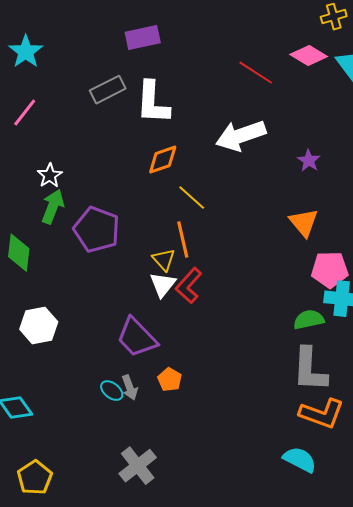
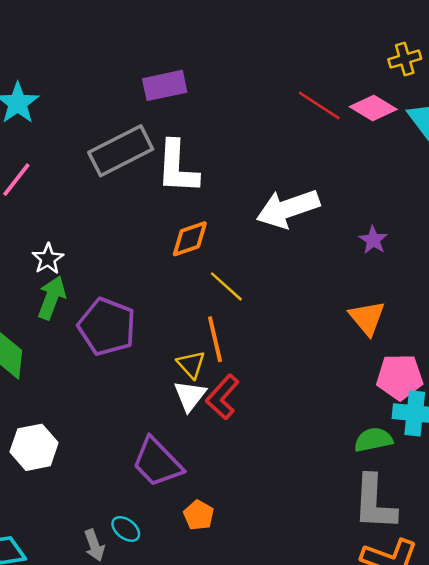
red line: (256, 73) -> (319, 106), moved
gray rectangle: (108, 90) -> (121, 151), size x1.4
gray arrow: (130, 388) -> (94, 545), moved

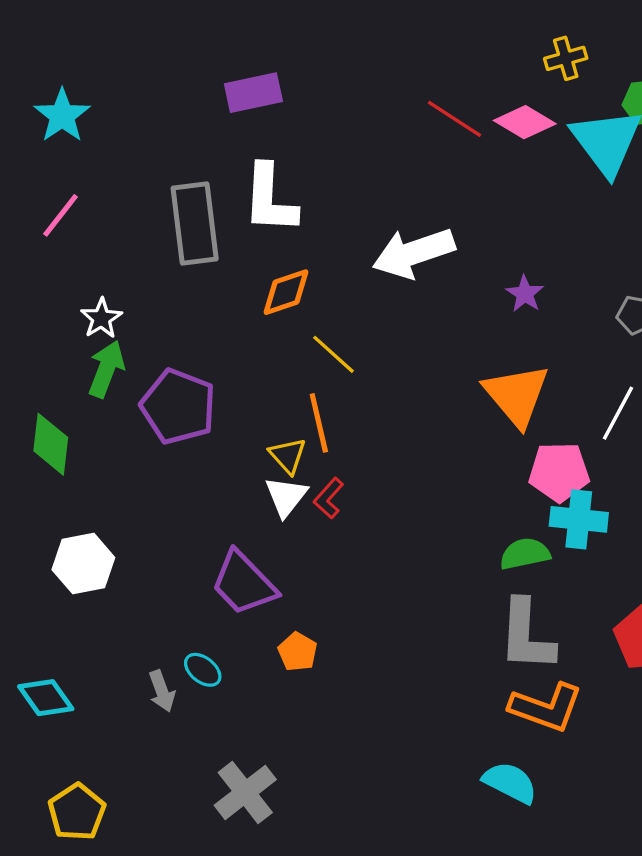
gray rectangle: (121, 151) -> (195, 223), moved, turned -70
orange triangle: (367, 318) -> (517, 395), size x1.4
red L-shape: (223, 397) -> (329, 498), size x0.7

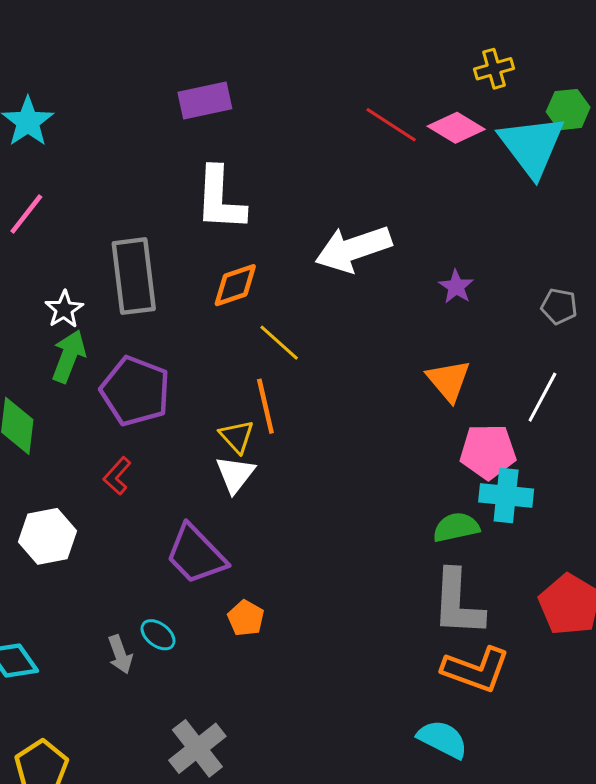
gray rectangle: (195, 223) -> (134, 276), moved
orange triangle: (517, 395) -> (449, 380), size x0.7
red L-shape: (329, 498) -> (117, 476), moved

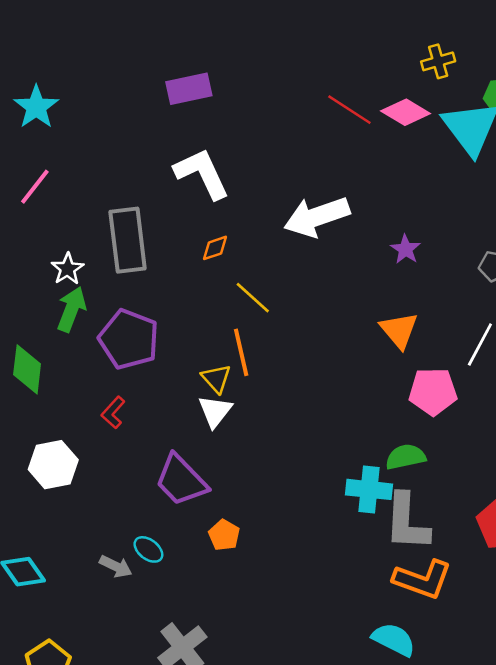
white L-shape: (220, 199) -> (202, 174), turned 152
orange diamond: (235, 285) -> (215, 248), size x0.7
cyan cross: (506, 496) -> (369, 489), moved
gray arrow: (120, 654) -> (116, 566), turned -44

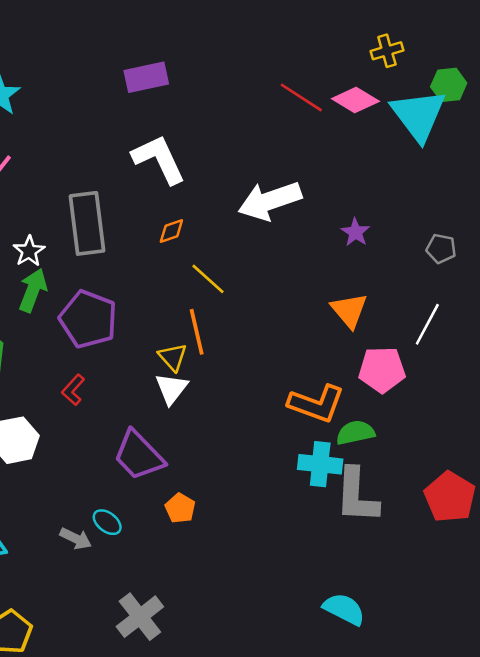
orange L-shape: (423, 579) -> (316, 404), moved

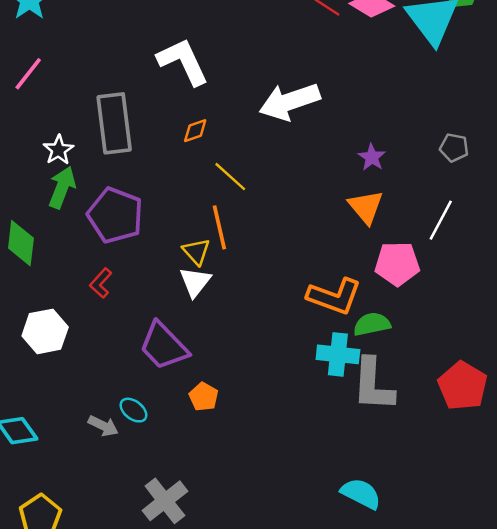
purple star: (355, 232) -> (372, 157), moved

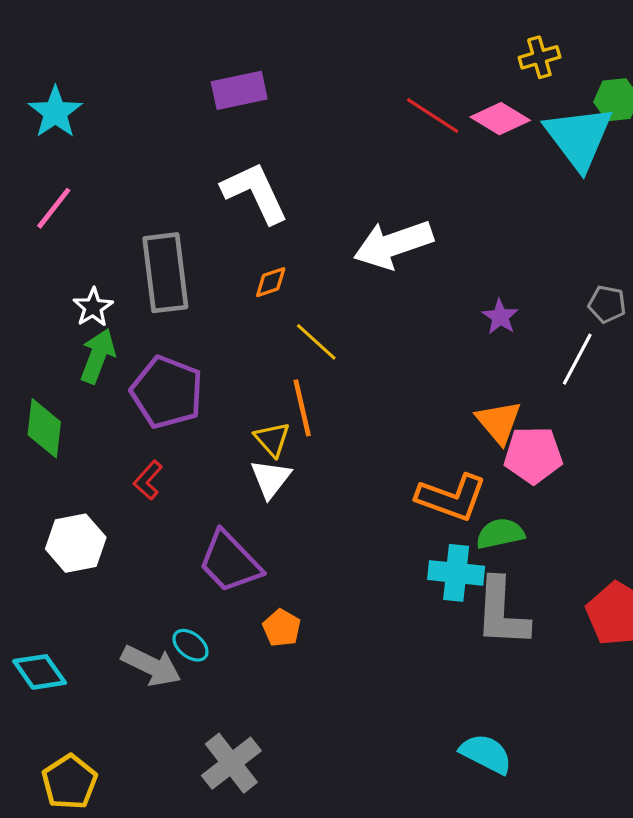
orange triangle: (366, 207) -> (499, 422), moved
white line: (441, 220) -> (577, 359), moved
gray arrow: (103, 426) -> (151, 666), size x1.5

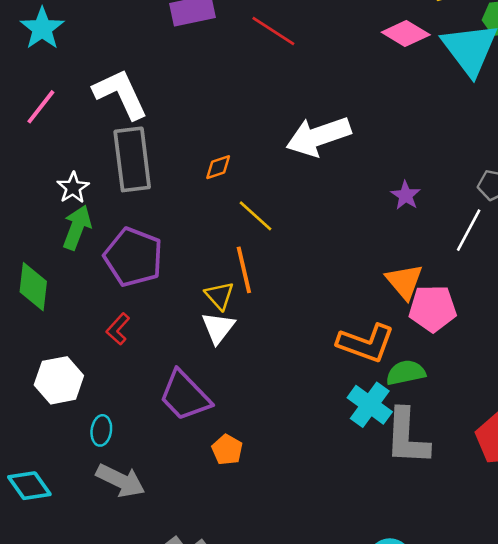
red line: (433, 115) -> (273, 31), moved
white L-shape: (255, 193) -> (121, 94), moved
cyan cross: (456, 573) -> (370, 405), turned 30
cyan ellipse: (190, 645) -> (101, 430), moved, turned 60

